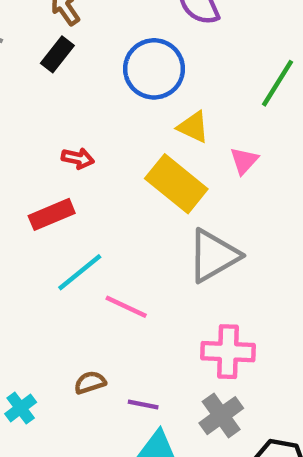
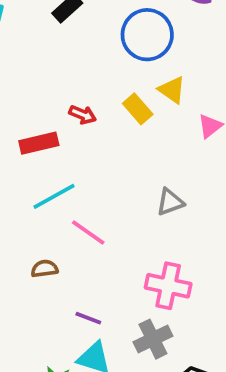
red arrow: (78, 158) -> (83, 115), moved
yellow rectangle: (176, 184) -> (138, 109), moved, size x0.6
gray triangle: (213, 256) -> (170, 202), size x0.6
brown semicircle: (90, 382) -> (45, 269), moved

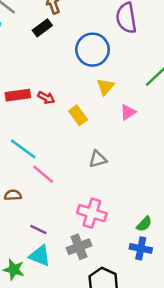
yellow triangle: (172, 90) -> (105, 87), turned 30
yellow rectangle: (138, 109) -> (78, 115), moved
red rectangle: (39, 143) -> (18, 95), moved
cyan line: (54, 196) -> (23, 149), turned 60

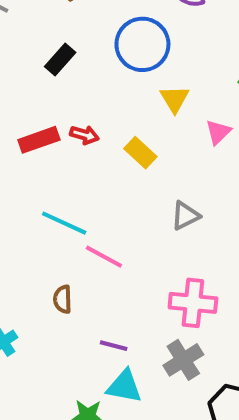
black rectangle: (42, 28) -> (60, 59), moved
brown semicircle: (13, 195) -> (63, 299), turned -77

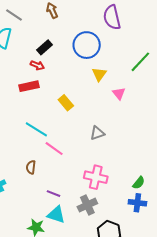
pink triangle: (218, 132) -> (119, 93), turned -32
red arrow: (84, 135) -> (37, 65), moved
yellow rectangle: (140, 153) -> (66, 103), moved

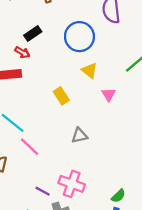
yellow triangle: (99, 74) -> (89, 71), turned -35
yellow rectangle: (66, 103) -> (61, 96), moved
purple line: (54, 194) -> (43, 191), moved

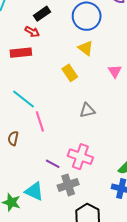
yellow triangle: (89, 71) -> (86, 48), moved
pink line: (30, 147) -> (40, 121), turned 30

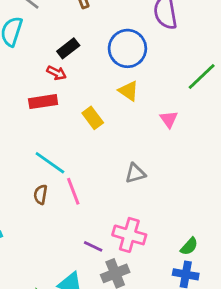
yellow rectangle: (70, 73) -> (93, 118), moved
brown semicircle: (13, 138) -> (41, 195), moved

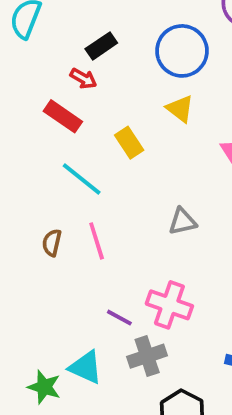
red rectangle: (43, 102) -> (63, 116), turned 40
cyan line: (50, 163) -> (82, 179), moved

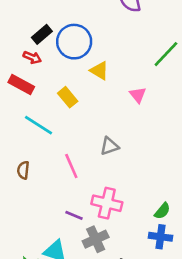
blue circle: (182, 51) -> (74, 42), moved
pink line: (97, 241) -> (71, 166), moved

